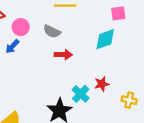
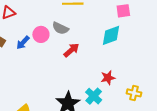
pink circle: (21, 27) -> (41, 34), moved
red arrow: (63, 55) -> (71, 50), turned -42
cyan cross: (81, 94) -> (94, 96), moved

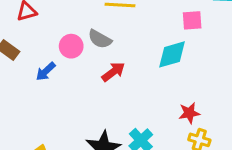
blue arrow: (23, 43) -> (46, 71), moved
red star: (108, 78) -> (189, 113), moved

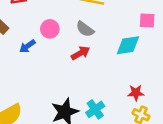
gray semicircle: (100, 39) -> (85, 29), moved

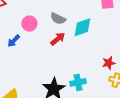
cyan diamond: (128, 45) -> (82, 27), moved
cyan cross: (95, 109) -> (78, 82), turned 35

